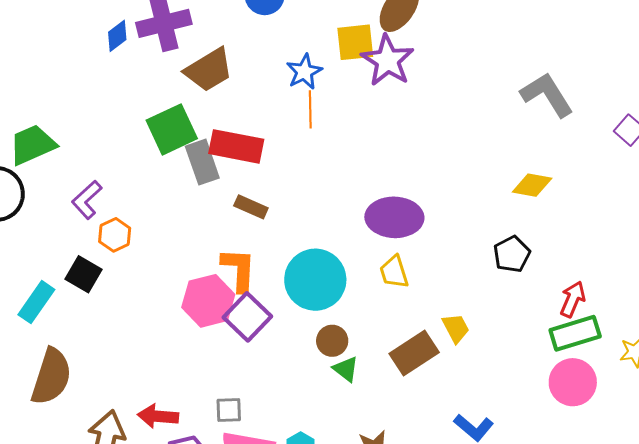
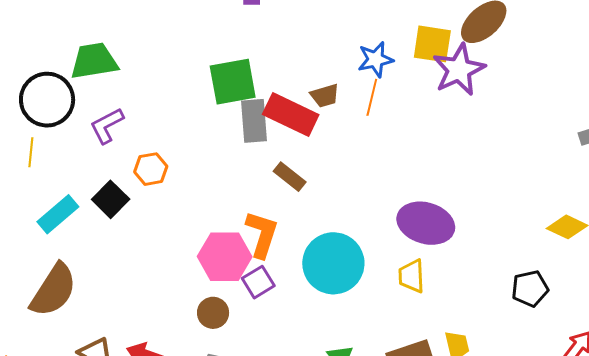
brown trapezoid: (209, 70) -> (325, 96), moved, size x0.6
purple L-shape: (87, 200) -> (107, 126), moved
purple square: (247, 317) -> (258, 282), size x0.7
brown circle: (332, 341) -> (213, 313), moved

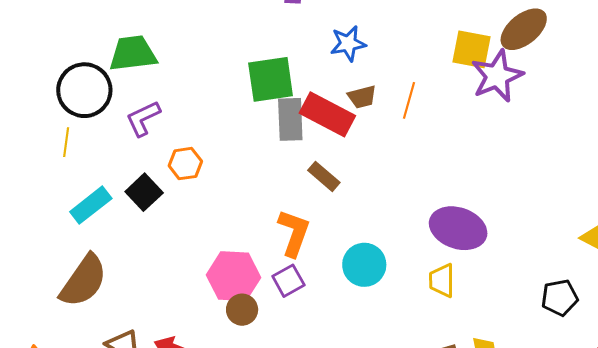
blue star: (376, 59) -> (348, 44), moved
pink hexagon: (225, 257) -> (234, 276), moved
cyan circle: (333, 263) -> (364, 265), size x0.7

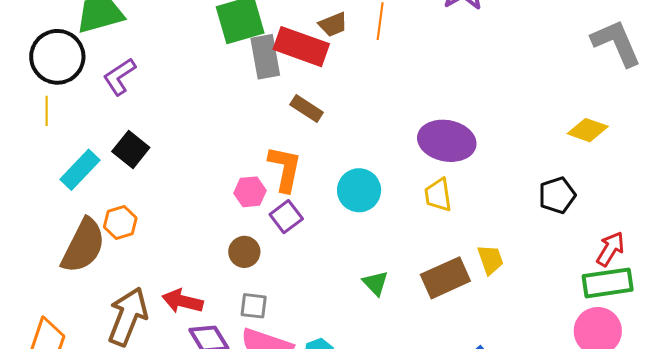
orange hexagon: (185, 164) -> (120, 223), moved
pink hexagon: (234, 276) -> (250, 192), moved, size x0.6

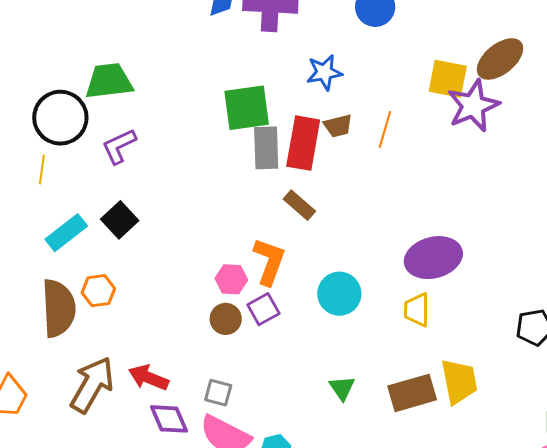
red rectangle: (301, 47) -> (303, 143), turned 72
purple ellipse: (447, 141) -> (433, 258), turned -34
brown semicircle: (83, 246) -> (58, 308), turned -38
brown circle: (244, 252) -> (226, 319), moved
yellow trapezoid: (490, 260) -> (459, 381), size x1.5

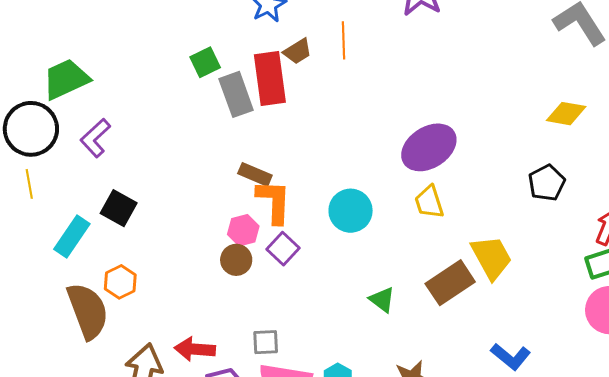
green square: (247, 108) -> (205, 62), size x0.6
brown rectangle: (299, 205) -> (255, 174), moved
brown circle: (226, 319) -> (236, 260), moved

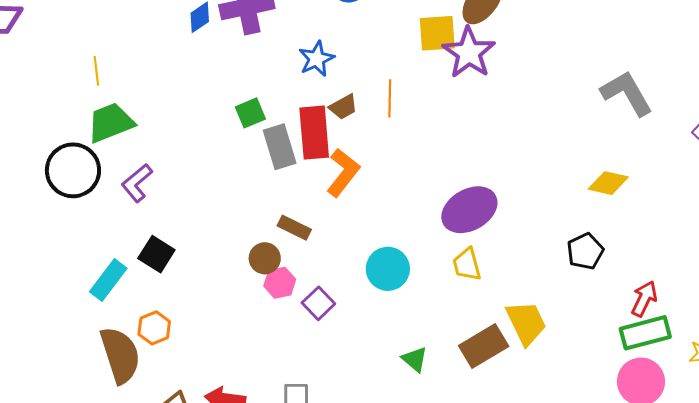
yellow line: (29, 184) -> (96, 71), moved
orange L-shape: (274, 202) -> (343, 172), moved, turned 33
brown circle: (236, 260) -> (265, 258), moved

